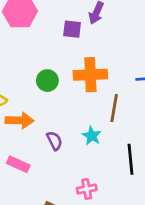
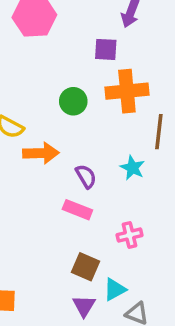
purple square: (72, 29) -> (106, 49), moved
pink rectangle: (18, 164) -> (77, 210), moved

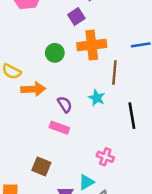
purple square: (106, 49) -> (76, 17), turned -35
pink cross: (130, 235) -> (105, 157), moved, turned 35
brown square: (86, 267) -> (41, 166), moved

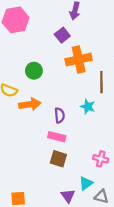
green circle: (55, 53) -> (34, 71), moved
purple semicircle: (65, 104) -> (60, 115), turned 32
brown square: (41, 166) -> (58, 159), moved

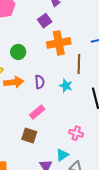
purple semicircle: (60, 115) -> (40, 82), moved
pink rectangle: (57, 137) -> (37, 112), turned -56
brown square: (58, 159) -> (29, 136), moved

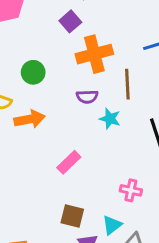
purple semicircle: (40, 82) -> (87, 97), moved, turned 96
brown square: (29, 136) -> (72, 216), moved

